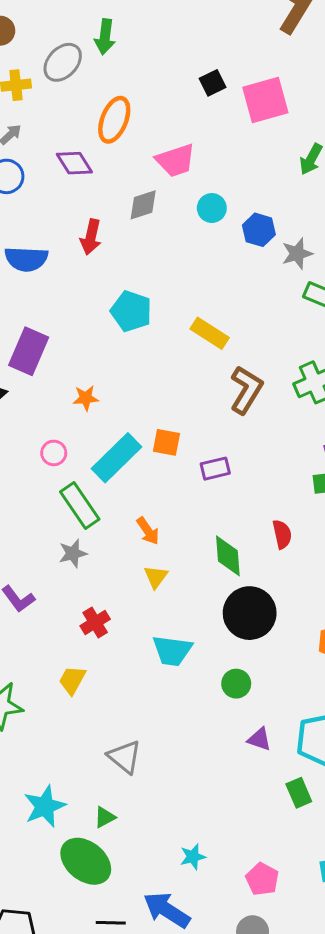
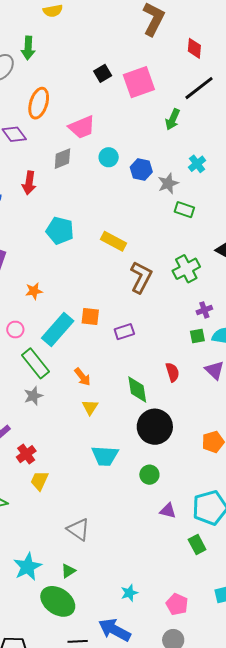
red cross: (95, 623) -> (26, 454), moved

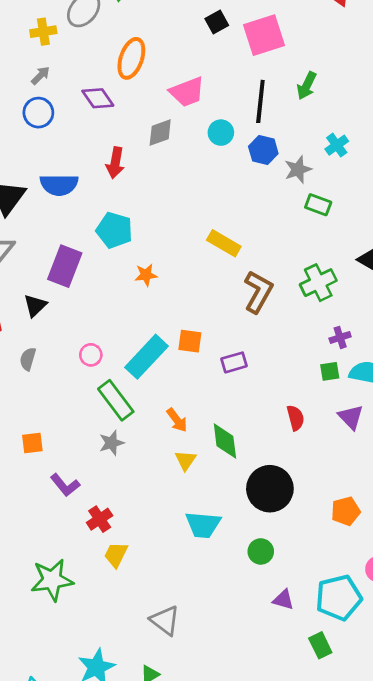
black line: (199, 88) -> (260, 101), moved, turned -48
cyan pentagon: (60, 231) -> (114, 230), moved
orange star: (34, 291) -> (146, 275), moved
green diamond: (137, 389) -> (225, 441), moved

